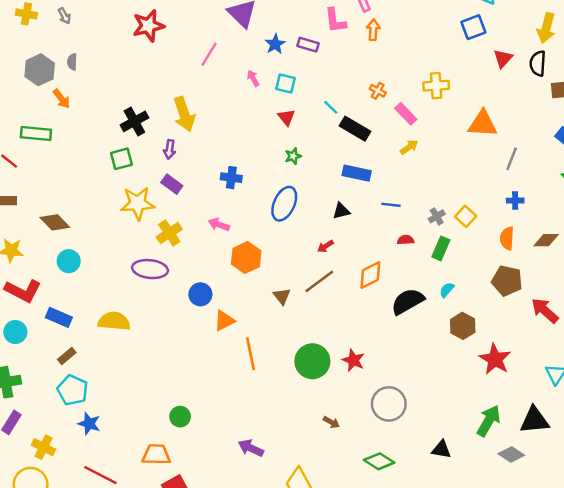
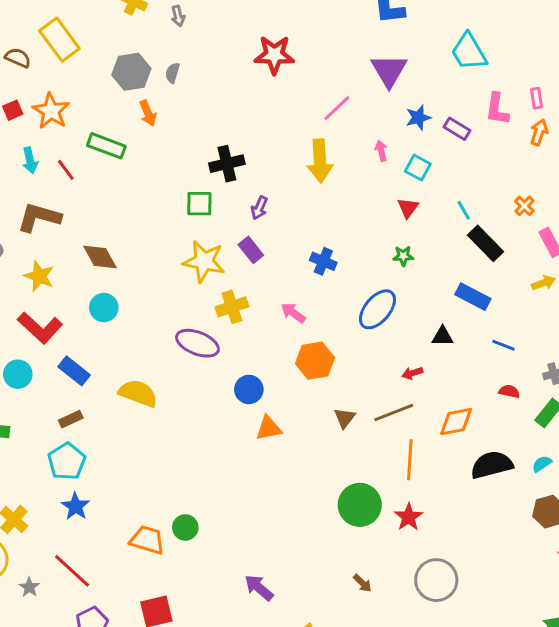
yellow arrow: (184, 114) -> (320, 161), moved
orange line: (251, 354) -> (410, 460), moved
orange trapezoid: (156, 455) -> (147, 540), moved

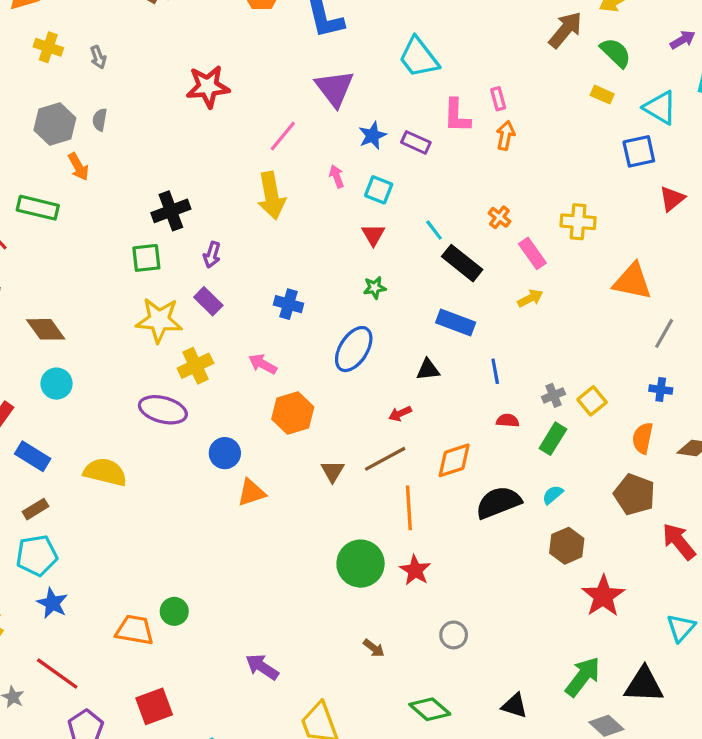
blue line: (503, 345) -> (495, 371), turned 65
cyan pentagon: (67, 461) -> (37, 555), turned 30
gray circle: (436, 580) -> (454, 635), size x0.6

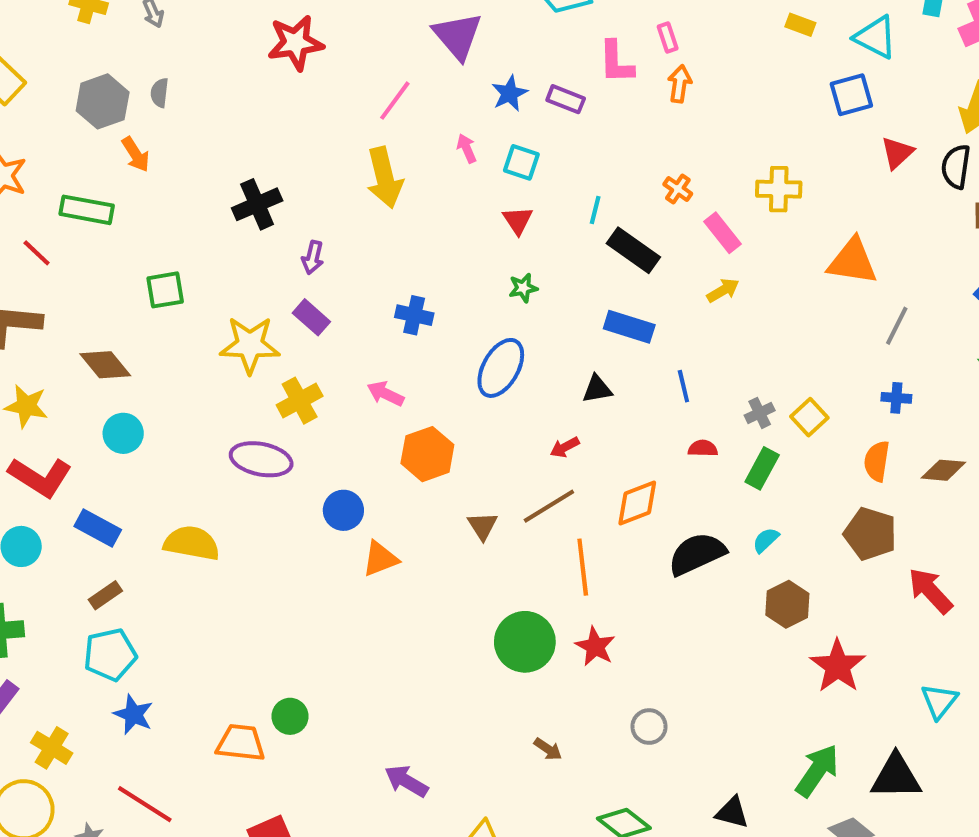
cyan line: (434, 230) -> (595, 210), turned 55
green square: (146, 258) -> (165, 290), moved

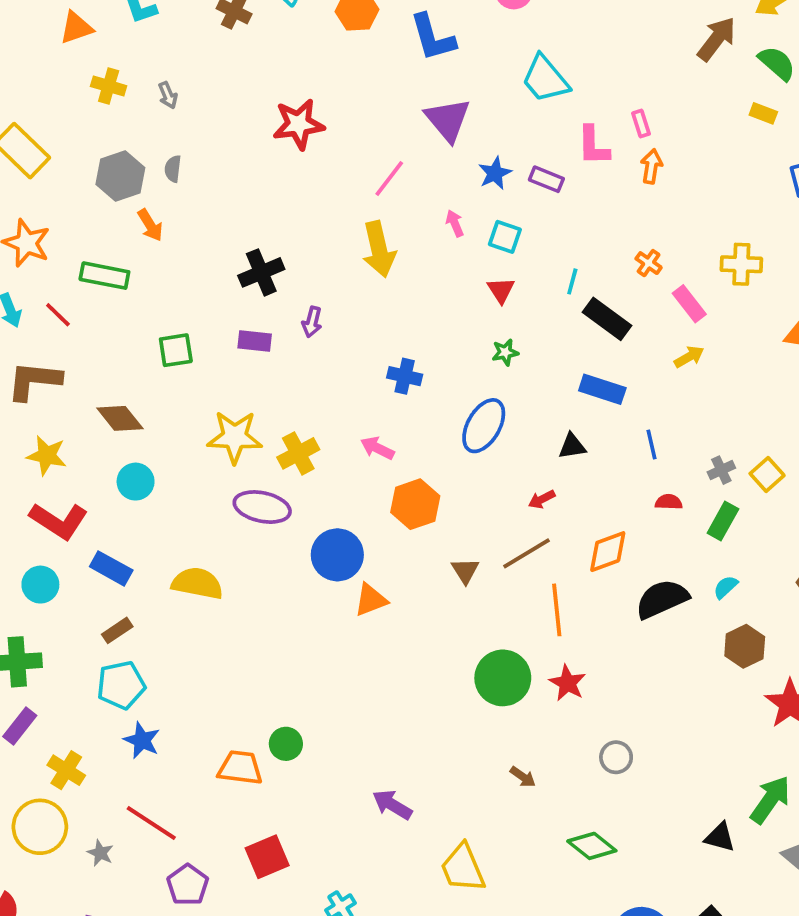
purple rectangle: (311, 317) -> (255, 341), moved, turned -36
yellow star: (250, 345) -> (235, 437), moved
blue circle: (343, 510) -> (337, 555), size x1.4
black triangle: (732, 812) -> (720, 837), moved

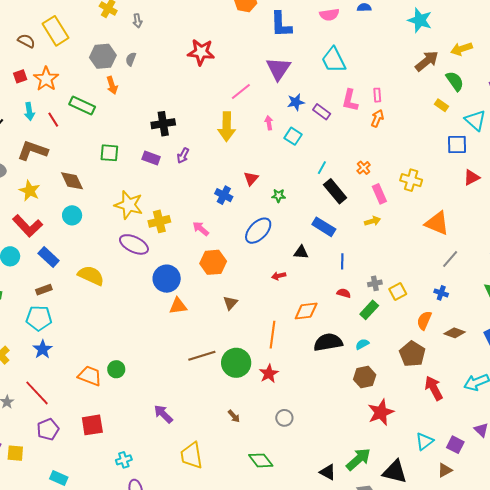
red triangle: (501, 290) -> (251, 179), moved
brown line: (526, 553) -> (202, 356), moved

